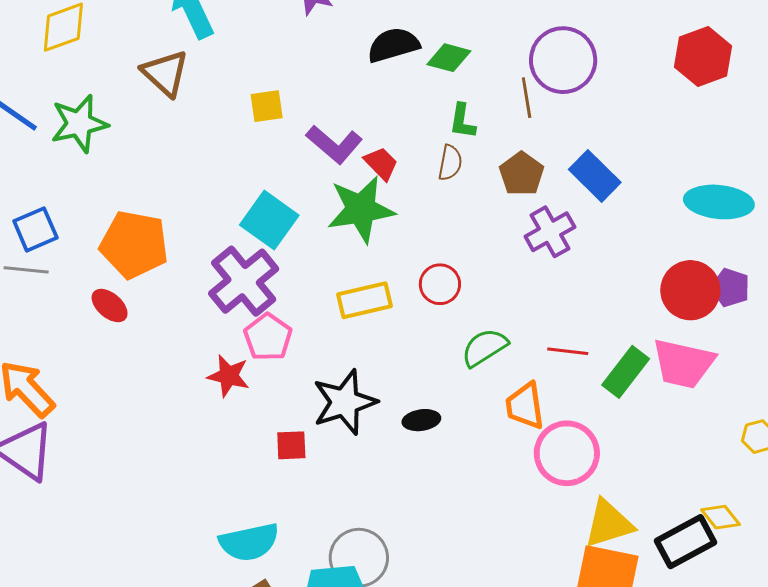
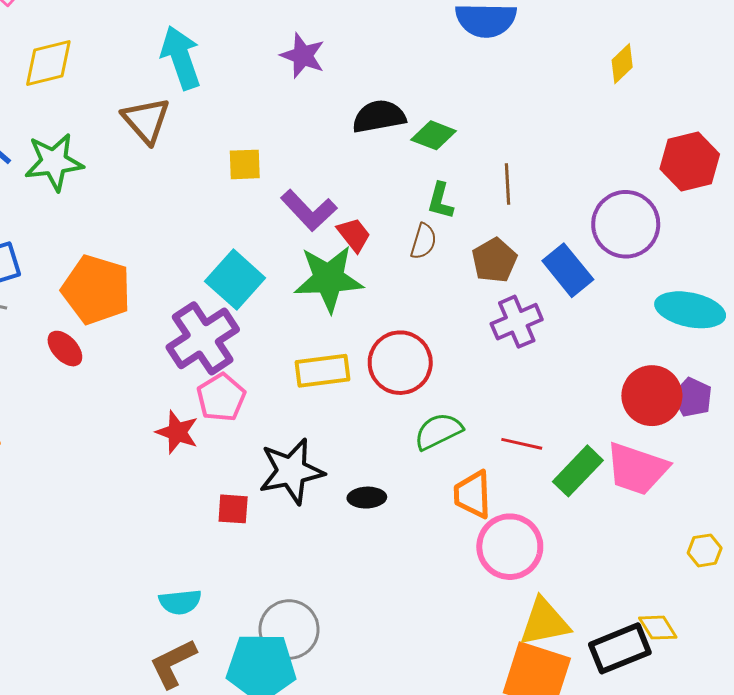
purple circle: (563, 60) -> (626, 224), moved
red circle: (440, 284) -> (400, 363), size x1.5
cyan semicircle: (249, 542) -> (180, 602), size x0.7

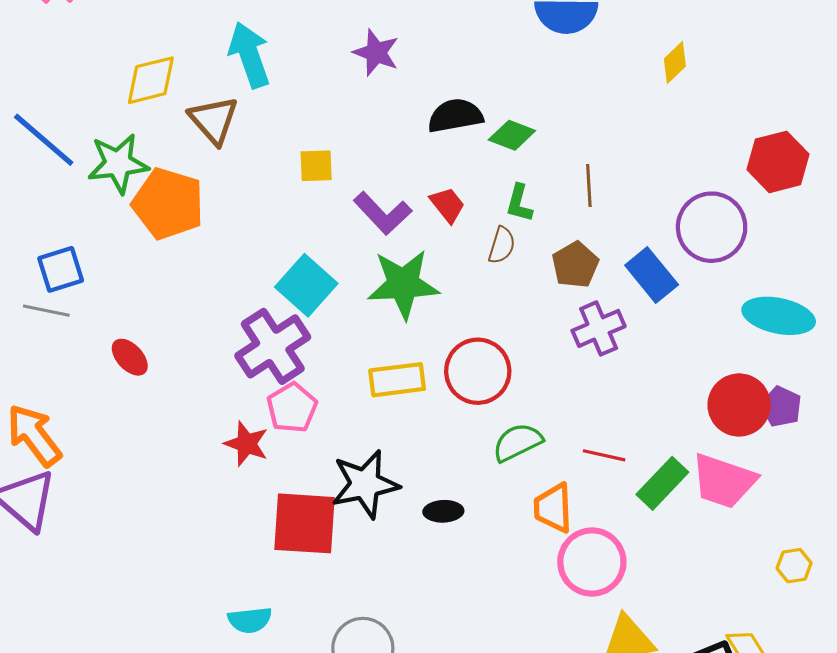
yellow diamond: (48, 63) -> (151, 80), moved
yellow diamond: (622, 64) -> (675, 62), moved
red trapezoid: (354, 235) -> (447, 205), moved
orange pentagon: (96, 290) -> (168, 204), moved
red square: (233, 509) -> (305, 523), size x2.0

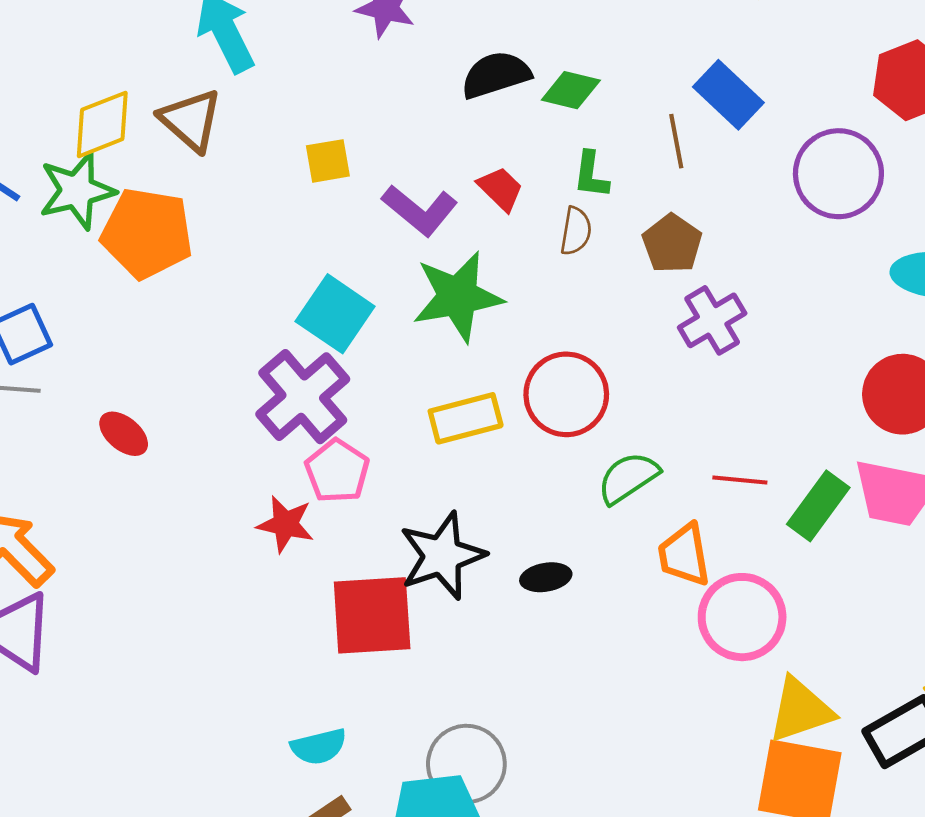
yellow diamond: (151, 80) -> (102, 124), moved
blue rectangle: (652, 275) -> (728, 95), moved

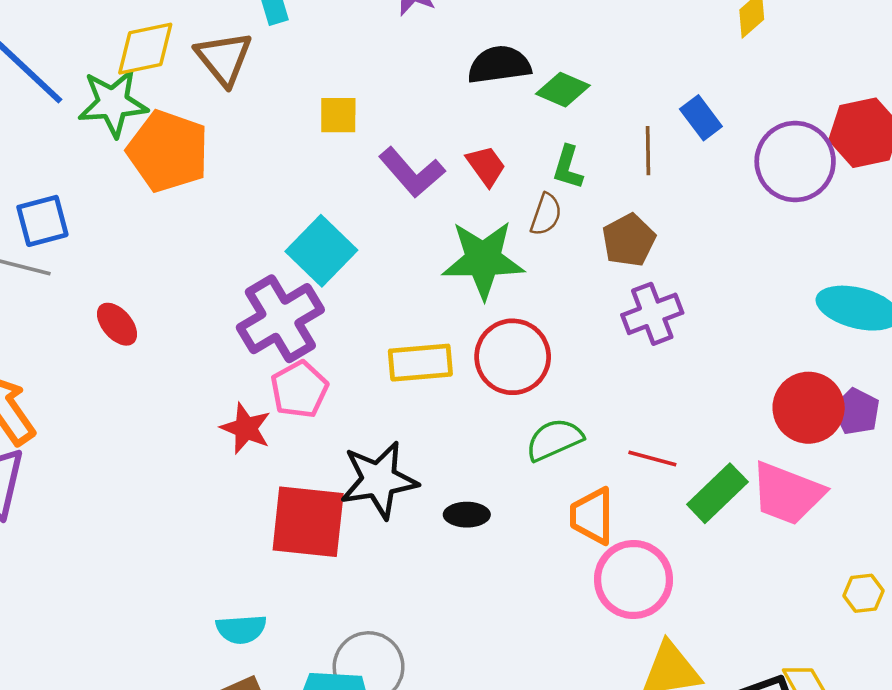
blue rectangle: (728, 95) -> (701, 118), size x0.7
purple circle: (838, 174) -> (795, 162), moved
green star: (458, 296) -> (483, 260), moved

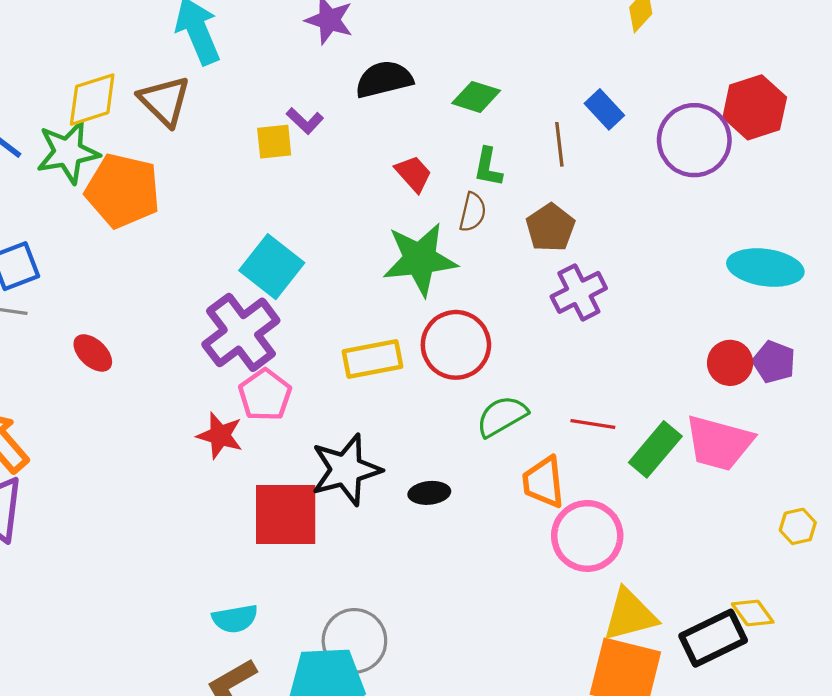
black semicircle: (499, 65) -> (384, 79), moved
purple L-shape: (412, 172) -> (305, 121), moved, size x0.6
red circle: (809, 408) -> (730, 363), size x0.7

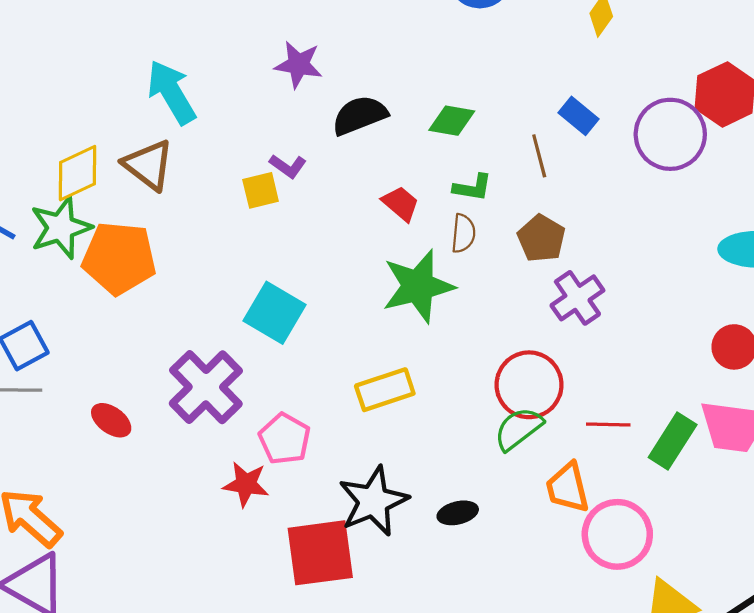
green L-shape: (488, 167) -> (473, 188), turned -84
purple cross: (241, 332) -> (206, 387), moved
red circle: (456, 345) -> (529, 385), moved

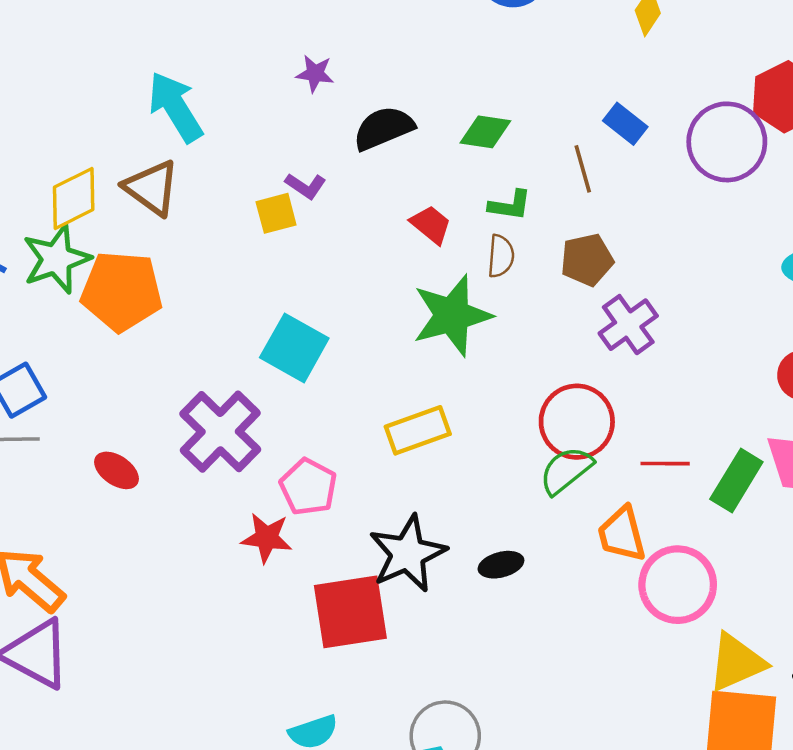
purple star: (298, 65) -> (315, 74), size x0.7
brown pentagon: (541, 238) -> (587, 260), turned 30

